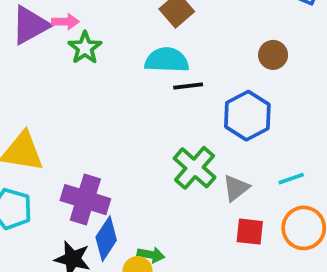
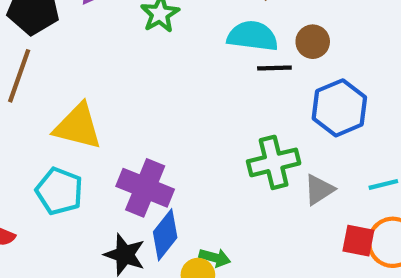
brown circle: (273, 55) -> (313, 42), moved
green cross: (195, 168) -> (274, 162), turned 30
red square: (250, 232) -> (358, 241), moved

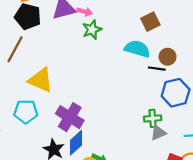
black line: (274, 68) -> (157, 69), moved
green cross: (274, 162) -> (153, 118), moved, size x0.7
cyan pentagon: (59, 191) -> (26, 112), turned -30

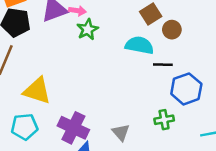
brown circle: (168, 57) -> (172, 30), moved
gray triangle: (158, 133) -> (121, 132), moved, turned -42

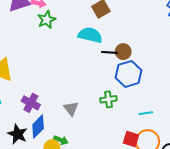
brown circle: (172, 30) -> (123, 52), moved
purple cross: (73, 128) -> (31, 103), size x0.7

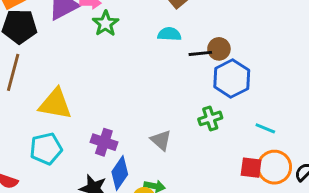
cyan semicircle: (90, 35) -> (169, 34), size x0.7
cyan line: (146, 113) -> (265, 128), turned 40

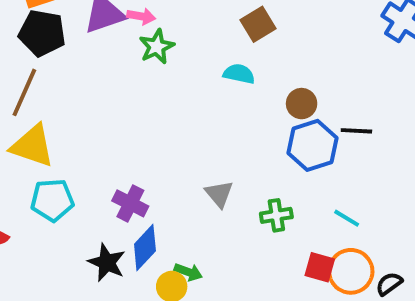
black line: (200, 53) -> (356, 131), moved
yellow triangle: (55, 104) -> (32, 146), moved
green cross: (210, 118) -> (276, 215), moved
gray triangle: (161, 140) -> (219, 194), moved

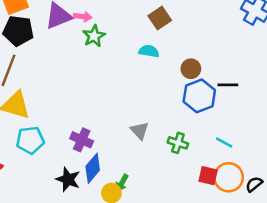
green cross: (276, 215) -> (178, 143), turned 30
green arrow: (188, 272) -> (122, 183), turned 102

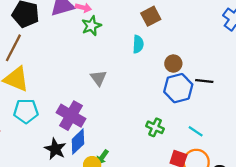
cyan semicircle: (149, 51) -> (138, 44), turned 78
gray triangle: (140, 131) -> (98, 78), moved
purple cross: (82, 140) -> (71, 116), size x1.4

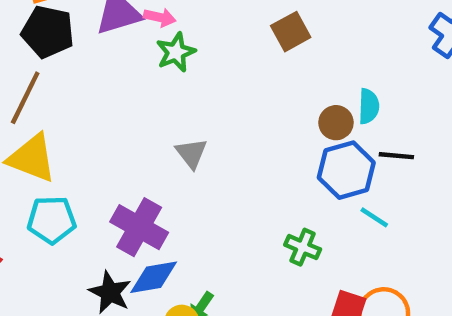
cyan semicircle: (138, 44) -> (369, 106), moved
cyan line: (196, 131) -> (374, 217), moved
blue diamond: (78, 142) -> (154, 277), turned 35

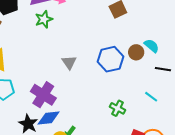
green star: (176, 52) -> (44, 19), moved
cyan semicircle: (369, 106) -> (152, 46), turned -56
blue hexagon: (346, 170) -> (111, 59), moved

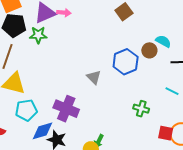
green star: (44, 19) -> (38, 35), moved, turned 30
gray triangle: (69, 62) -> (94, 77), moved
blue diamond: (49, 118) -> (43, 131), moved

